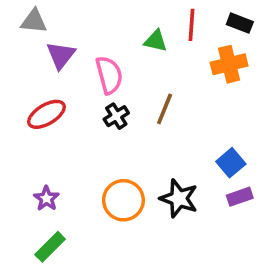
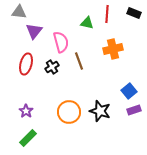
orange cross: (229, 64) -> (113, 49), moved
brown line: (165, 109) -> (79, 61), moved, turned -42
red ellipse: (46, 114) -> (26, 64), turned -45
black cross: (116, 116) -> (52, 67), moved

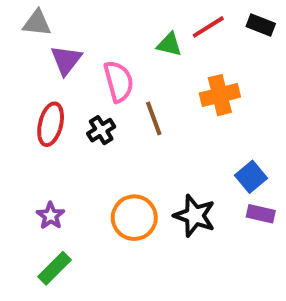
red line: (107, 14) -> (208, 27), turned 54
purple rectangle: (134, 110) -> (261, 214), turned 32

